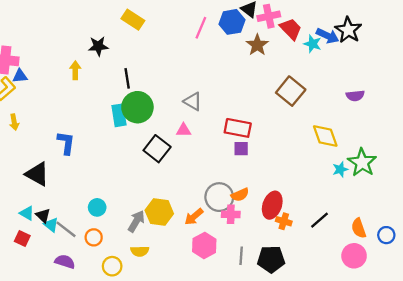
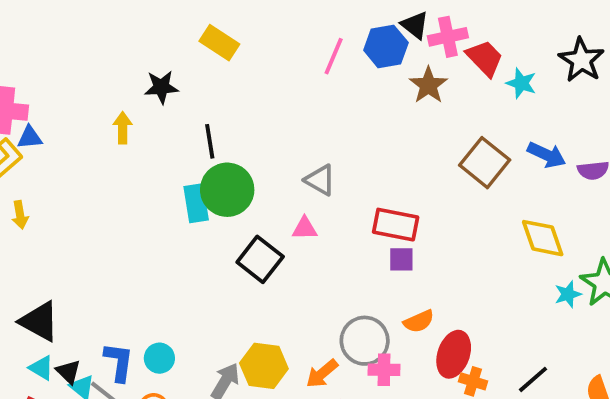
blue arrow: (328, 36) -> (547, 155), moved
blue L-shape: (66, 143) -> (119, 362), moved
black triangle: (37, 174) -> (39, 321), moved
orange semicircle: (240, 195) -> (419, 321), moved

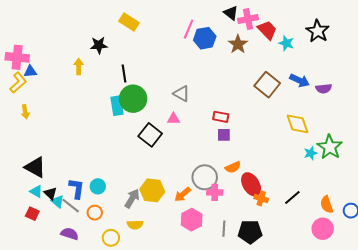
blue hexagon: (386, 46) -> (205, 38), moved
red rectangle: (396, 225) -> (221, 117), size x0.7
red ellipse: (454, 354) -> (251, 184), turned -50

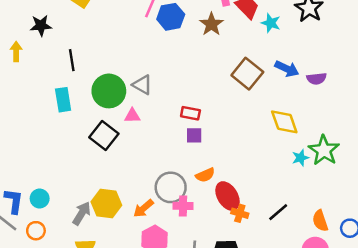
green circle: (133, 99) -> (109, 91), moved

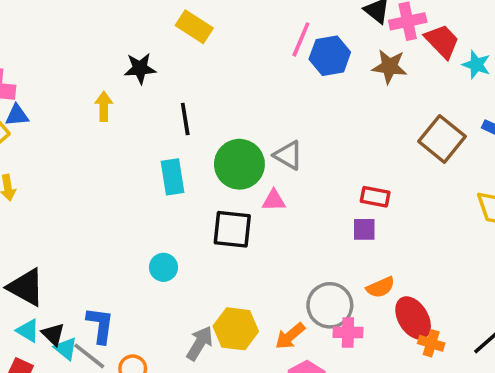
brown star: (211, 24) -> (390, 67), turned -30
red rectangle: (190, 113) -> (375, 197), moved
black square: (104, 135) -> (232, 229), turned -32
cyan circle: (40, 199) -> (163, 267), moved

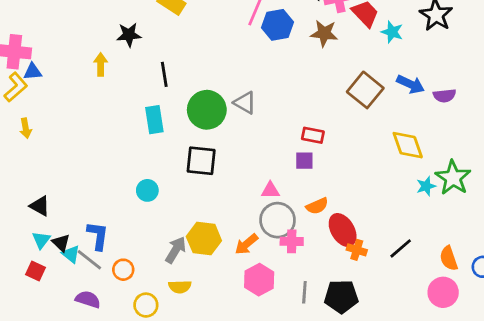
pink triangle: (274, 200) -> (270, 190), moved
black triangle: (26, 287) -> (40, 206), size x0.7
cyan triangle: (28, 331) -> (41, 240), turned 36

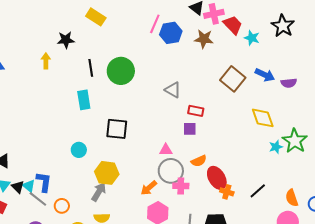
gray triangle: (245, 103) -> (173, 90), moved
green circle: (207, 110) -> (121, 71), moved
yellow hexagon: (204, 239) -> (107, 173), moved
cyan triangle: (71, 254) -> (29, 186), moved

